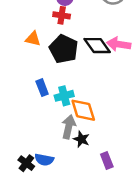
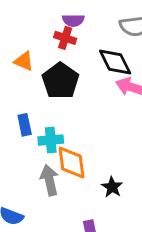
black diamond: (97, 46) -> (115, 62), moved
gray arrow: (69, 127) -> (49, 180), turned -35
black star: (81, 139) -> (112, 187), moved

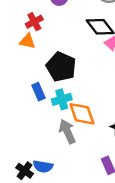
red cross: (65, 38) -> (34, 22), moved, turned -35
black pentagon: (60, 81) -> (61, 67), moved

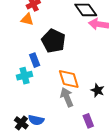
cyan cross: (62, 99) -> (25, 76), moved
gray arrow: (67, 132) -> (67, 97), moved

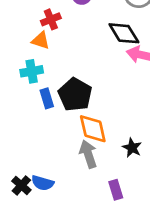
black pentagon: (54, 41) -> (75, 95), moved
cyan cross: (25, 76) -> (32, 71), moved

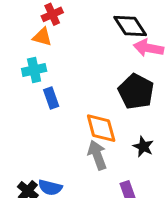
black pentagon: (75, 95) -> (136, 92), moved

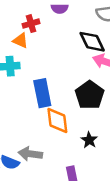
blue rectangle: (51, 98) -> (42, 93), moved, size x1.6
gray arrow: (97, 155) -> (30, 154), moved, turned -70

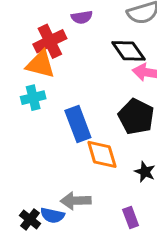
red cross: (31, 24) -> (50, 41), size x1.5
orange triangle: (20, 41) -> (41, 64), size x1.5

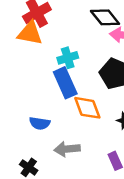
cyan cross: (33, 98) -> (68, 58), moved
blue semicircle: (52, 215) -> (40, 123), moved

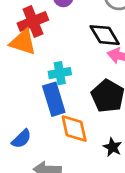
blue semicircle: (40, 123) -> (21, 139), turned -60

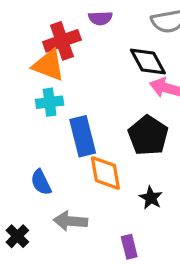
cyan cross: (60, 73) -> (50, 102), moved
blue semicircle: (21, 139) -> (41, 182), turned 105

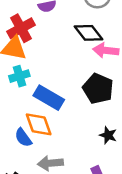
blue rectangle: (83, 136) -> (49, 98), turned -36
orange diamond: (105, 173) -> (39, 124), moved

